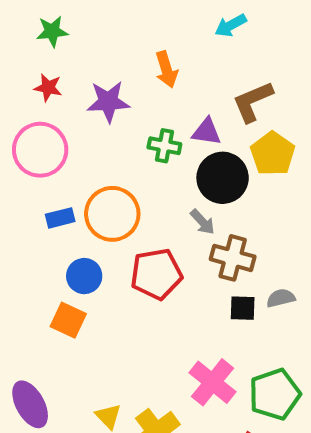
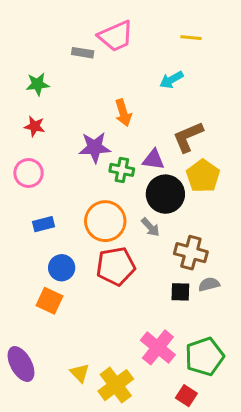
purple star: (108, 102) -> (95, 147), moved
pink circle: (40, 150) -> (29, 173), size x0.7
orange circle: (112, 214) -> (105, 221), moved
brown cross: (233, 258) -> (191, 253), moved

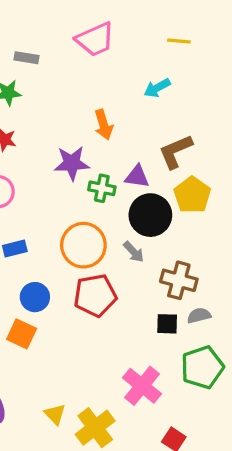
gray rectangle: (83, 53) -> (27, 58), moved
green pentagon: (205, 356) -> (202, 367), moved

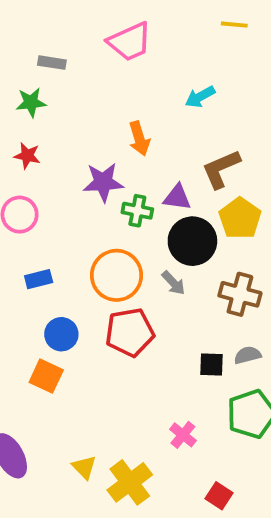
yellow line: (179, 41) -> (234, 25), moved
brown cross: (179, 280) -> (240, 294), moved
pink cross: (142, 386) -> (183, 435), size x0.6

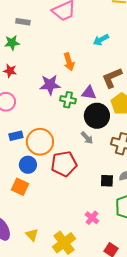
orange circle: (116, 275) -> (40, 142), moved
yellow triangle: (84, 467) -> (32, 235), moved

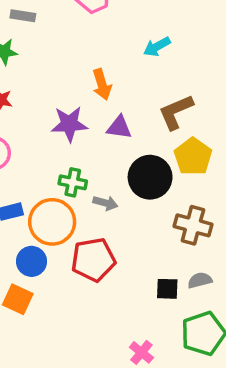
purple triangle: (89, 93) -> (119, 127), moved
green cross: (68, 100) -> (73, 182), moved
gray arrow: (87, 138) -> (105, 203), moved, turned -32

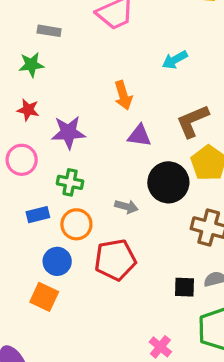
purple star: (69, 124) -> (68, 132), moved
green cross: (73, 182) -> (70, 182), moved
orange circle: (52, 222) -> (76, 224), size x0.7

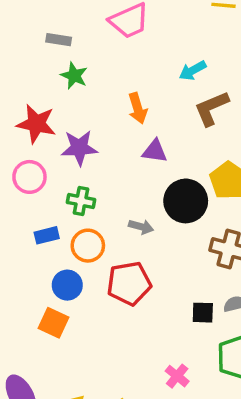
green star: (31, 65) -> (74, 76), moved, turned 30
red star: (28, 110) -> (36, 124), size x1.6
brown L-shape: (193, 121) -> (211, 108), moved

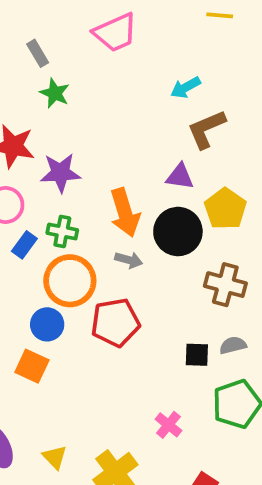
gray rectangle: (59, 40) -> (38, 53), turned 50
orange arrow: (138, 108) -> (125, 213), moved, size x1.4
purple triangle: (155, 151) -> (180, 177), moved
blue rectangle: (47, 235) -> (24, 245), moved, turned -40
orange circle: (88, 246) -> (70, 281), size x1.4

